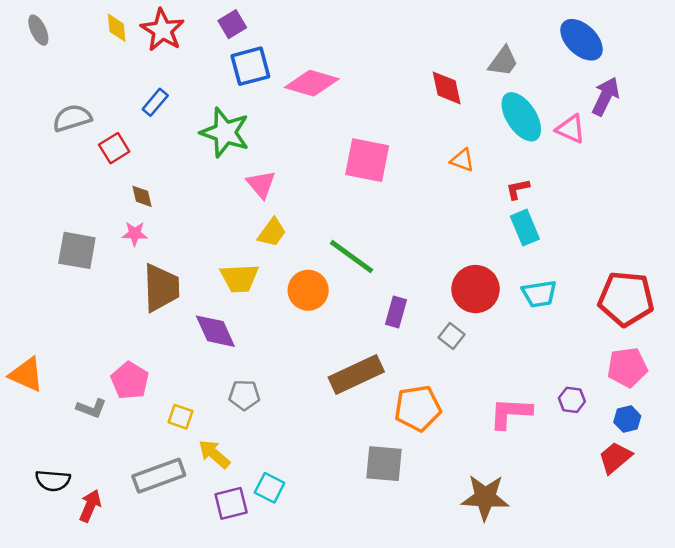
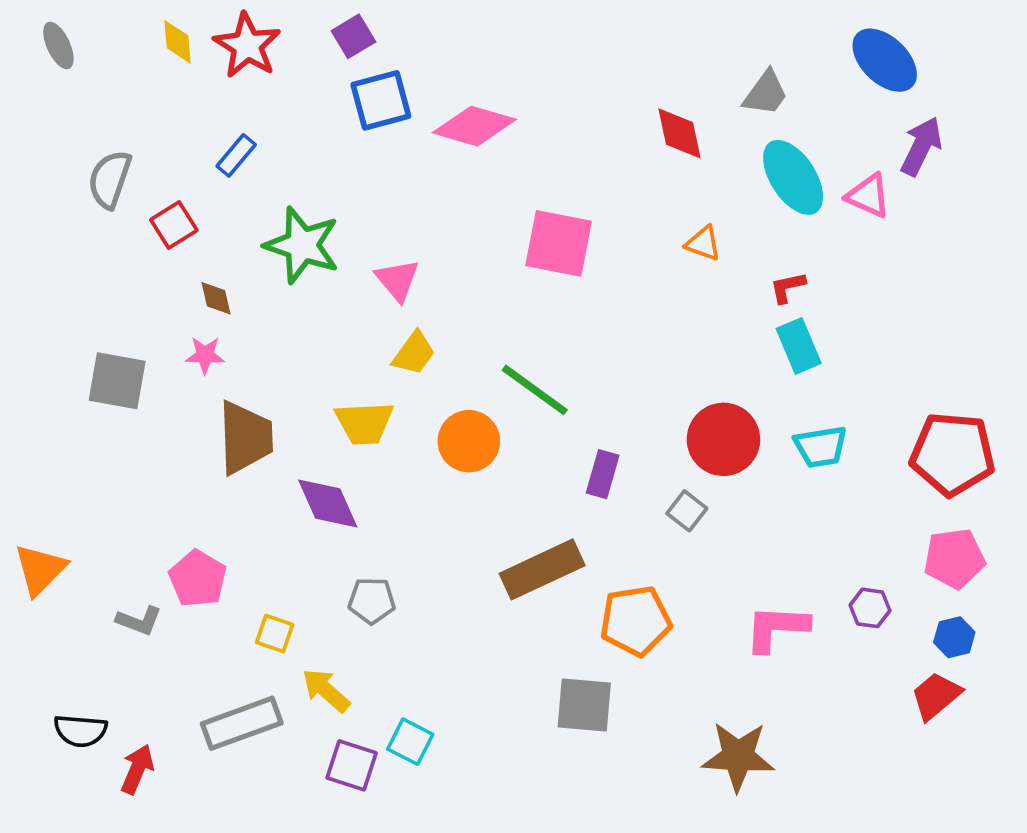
gray semicircle: (72, 118) -> (110, 179), turned -54
green star: (225, 132) -> (302, 245), moved
orange triangle: (26, 375) -> (40, 569), turned 51
purple square: (231, 503) -> (352, 765), turned 32

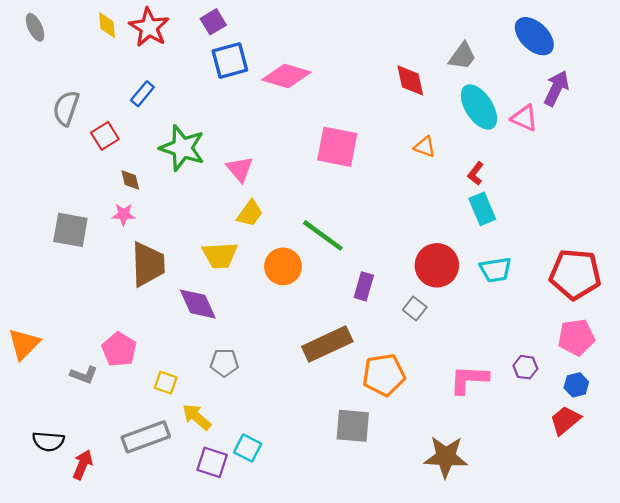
red L-shape: (788, 287) -> (476, 173), turned -40

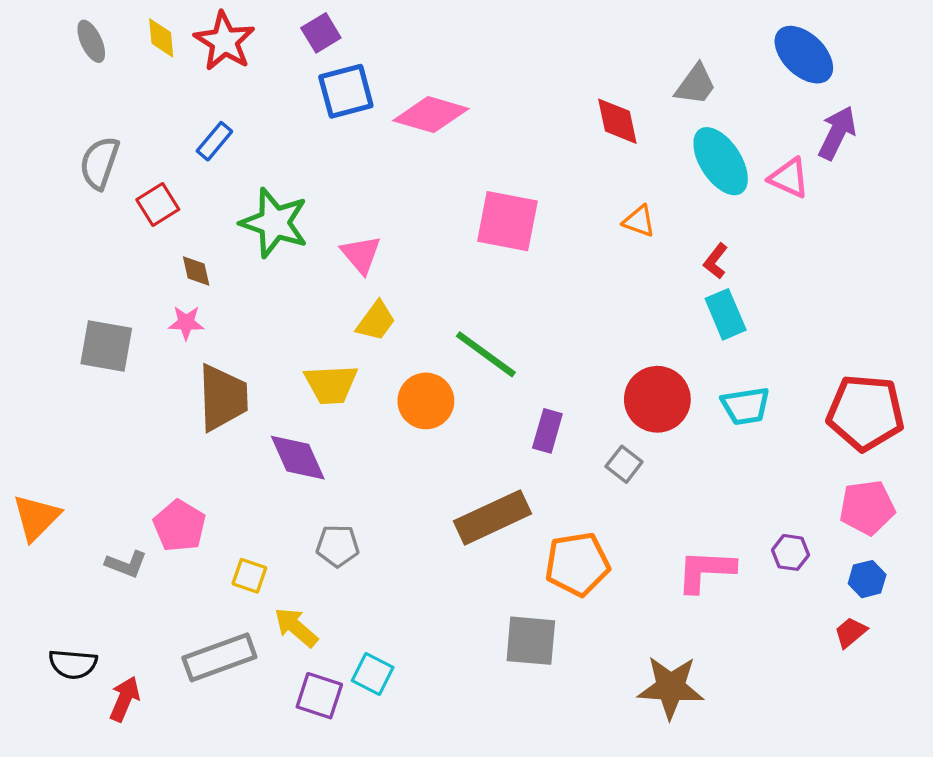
gray ellipse: (35, 27) -> (91, 41), moved
red trapezoid: (565, 420) -> (850, 632), size x0.7

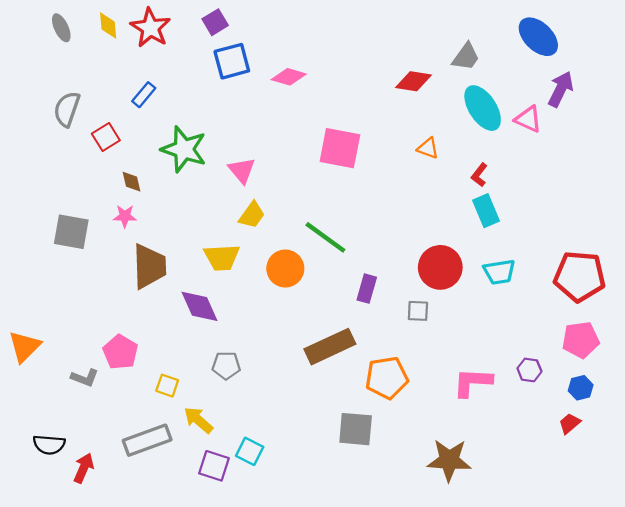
pink diamond: (431, 115) -> (289, 77), size x0.7
red diamond: (617, 121) -> (413, 81), turned -69
gray square: (624, 464) -> (418, 311), turned -35

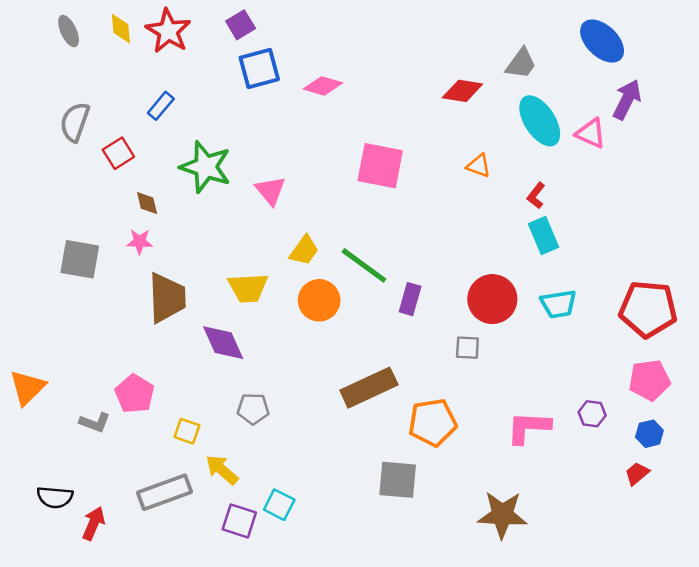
yellow trapezoid: (252, 215) -> (304, 250), moved
purple rectangle: (367, 289) -> (410, 299), moved

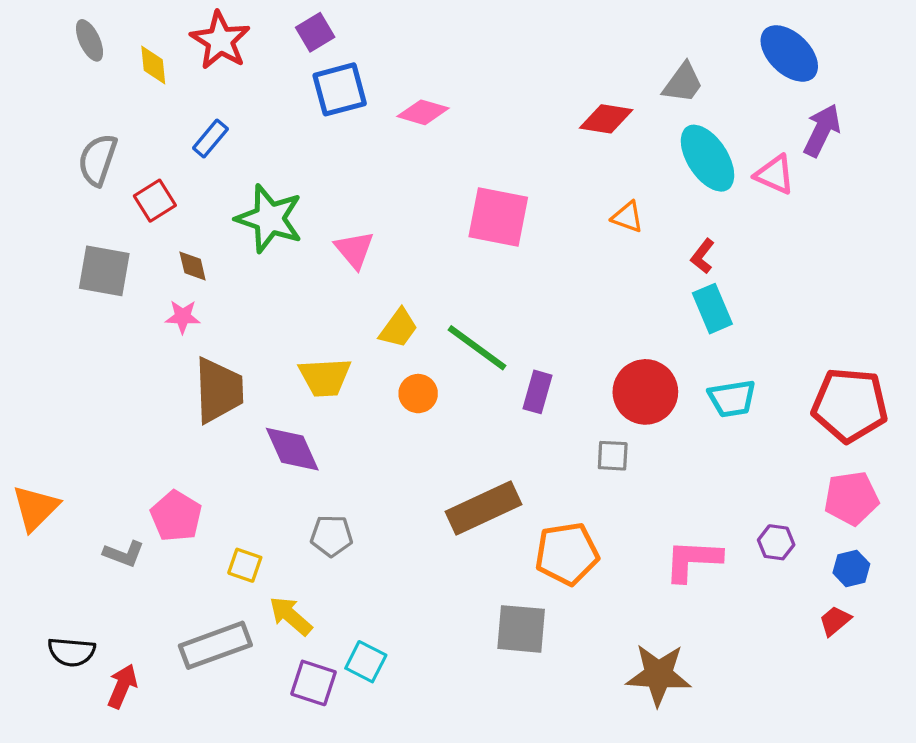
yellow diamond: (121, 29) -> (153, 65), moved
gray square: (80, 259) -> (104, 271), moved
orange circle: (319, 300) -> (418, 394), size x0.7

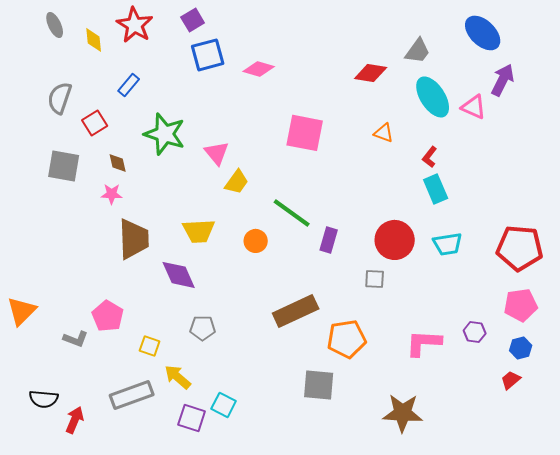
yellow trapezoid: (399, 328) -> (237, 182), moved

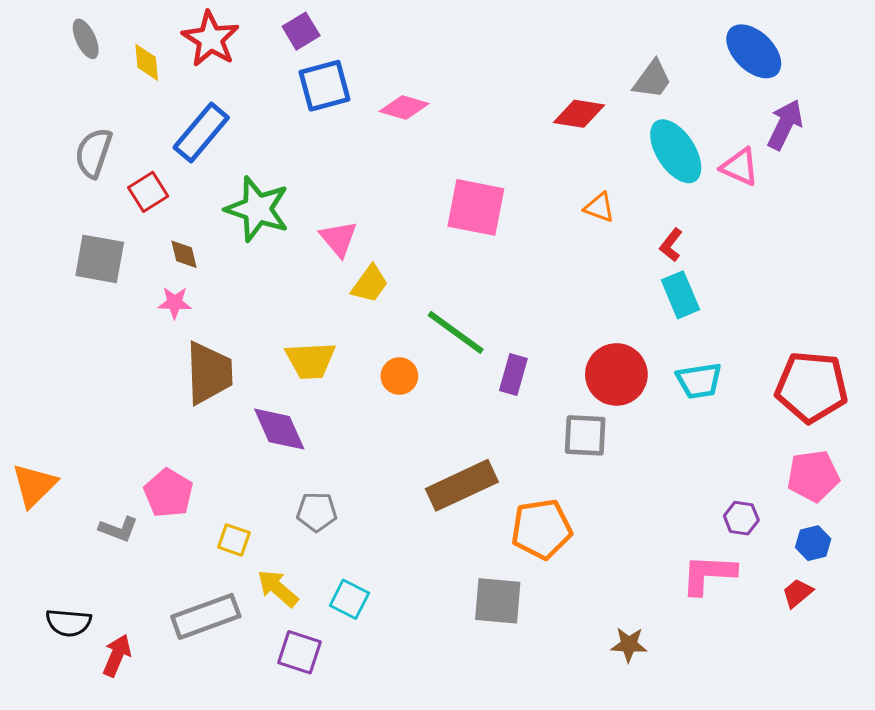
blue rectangle: (129, 85) -> (201, 133), size x1.6
gray square: (375, 279) -> (585, 435), size x1.4
pink L-shape: (424, 343) -> (709, 574), moved
cyan square: (224, 405) -> (349, 599), moved
brown star: (403, 413) -> (629, 645), size x0.6

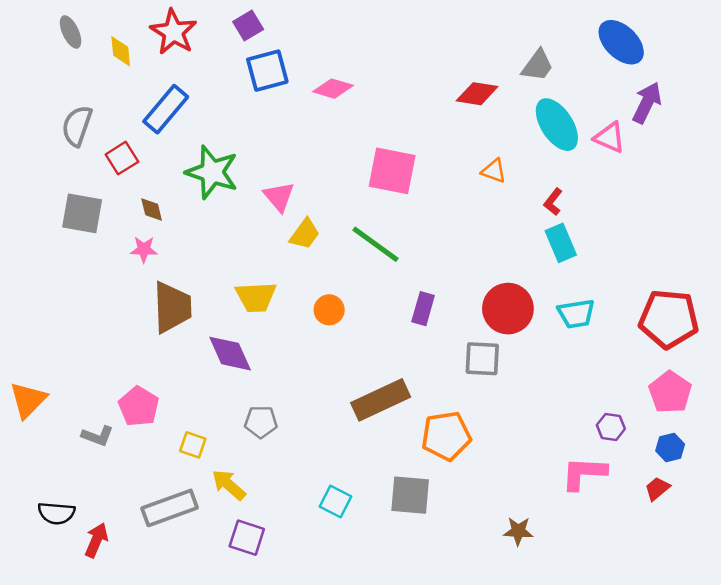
green line: (456, 332) -> (375, 244), moved
pink pentagon: (813, 476) -> (670, 392), turned -30
cyan square: (349, 599) -> (336, 502), moved

